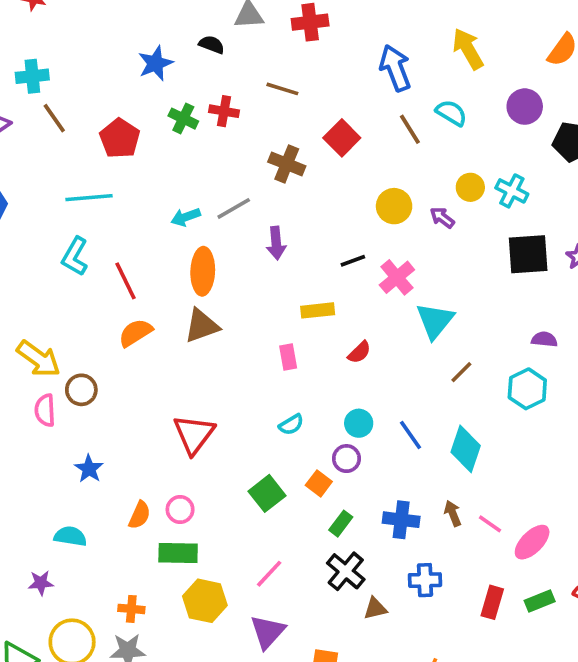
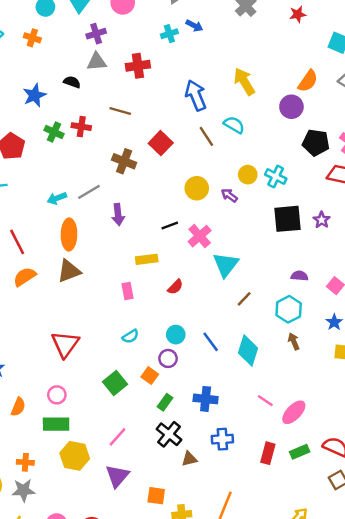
purple circle: (525, 107) -> (291, 107), moved
brown arrow: (453, 513) -> (294, 341), moved
orange semicircle: (140, 515) -> (18, 407), moved

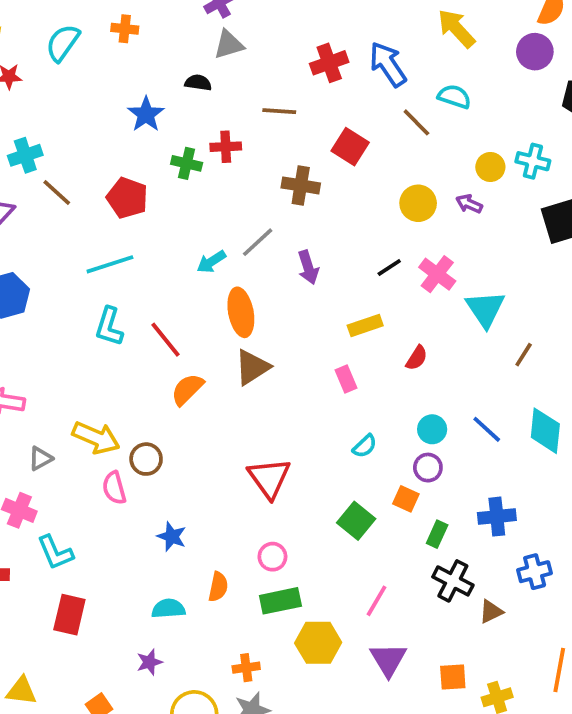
red cross: (138, 66) -> (329, 63), moved

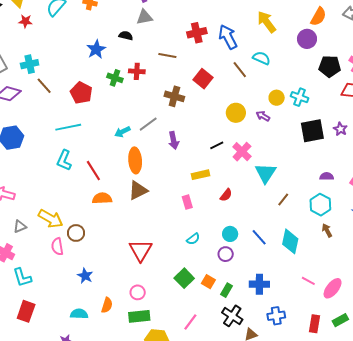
orange semicircle: (187, 389) -> (102, 198), turned 36
orange square: (406, 499) -> (208, 282), moved

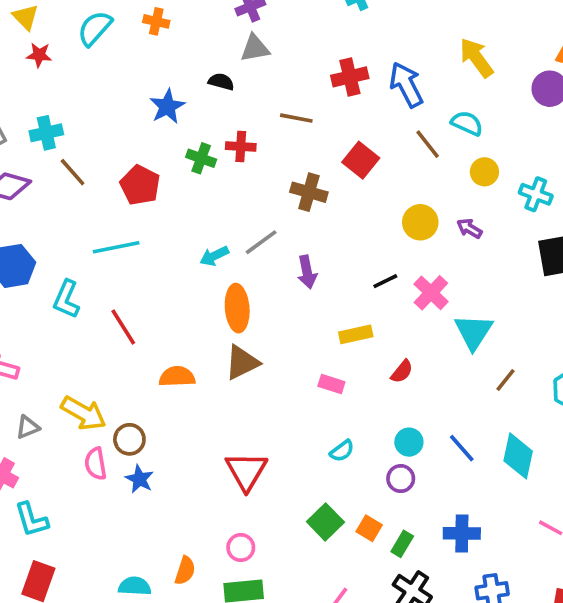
yellow circle: (277, 98) -> (484, 172), moved
cyan L-shape: (64, 160) -> (66, 299), moved
red line: (93, 171) -> (123, 327), moved
pink rectangle: (187, 202) -> (331, 384), turned -56
blue star: (85, 276) -> (139, 479), moved

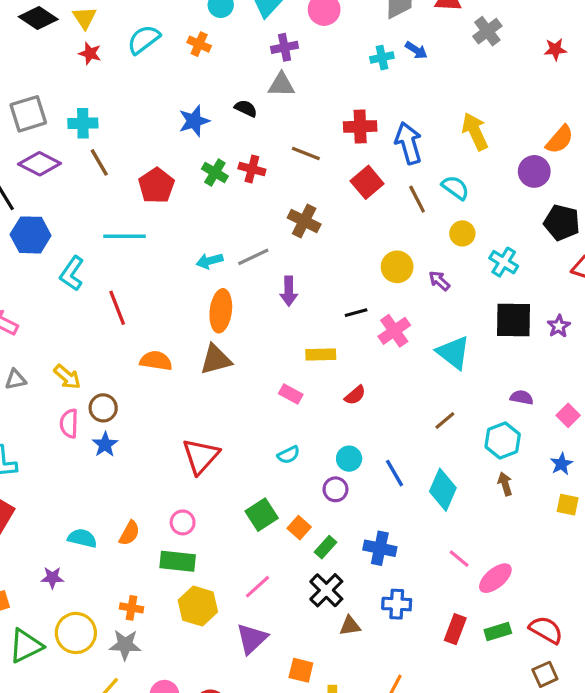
red square: (361, 160) -> (367, 182), moved
cyan triangle: (474, 332) -> (453, 353), moved, turned -36
yellow arrow: (84, 413) -> (67, 377), size x0.7

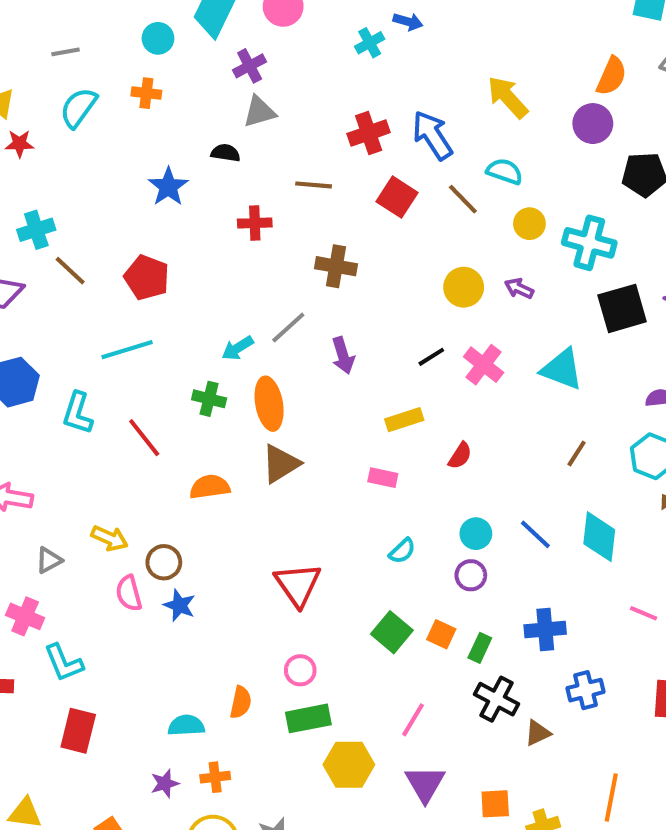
green cross: (215, 173) -> (209, 399), moved
cyan cross: (504, 262) -> (589, 243), size x1.4
orange cross: (131, 608) -> (215, 777), moved

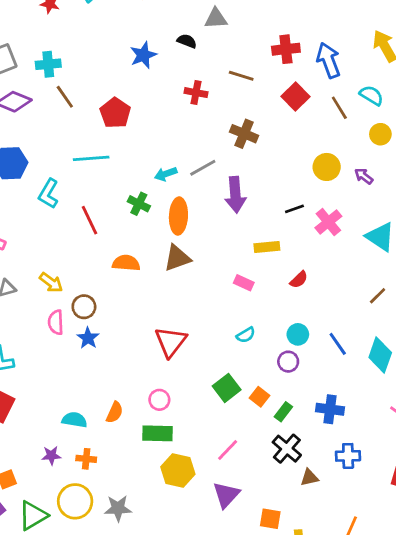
purple arrow: (343, 355) -> (235, 195), size x1.4

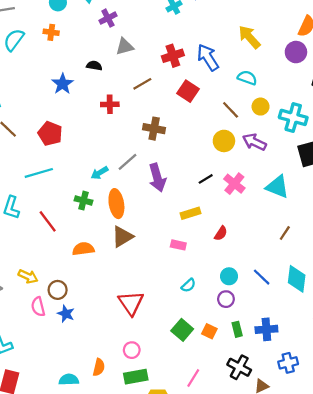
gray triangle: (216, 18) -> (125, 47), moved
brown line: (241, 76) -> (142, 84), turned -36
brown line: (339, 108) -> (231, 110), moved
purple arrow: (364, 176) -> (254, 142), size x1.5
green rectangle: (283, 412) -> (237, 329), moved, turned -40

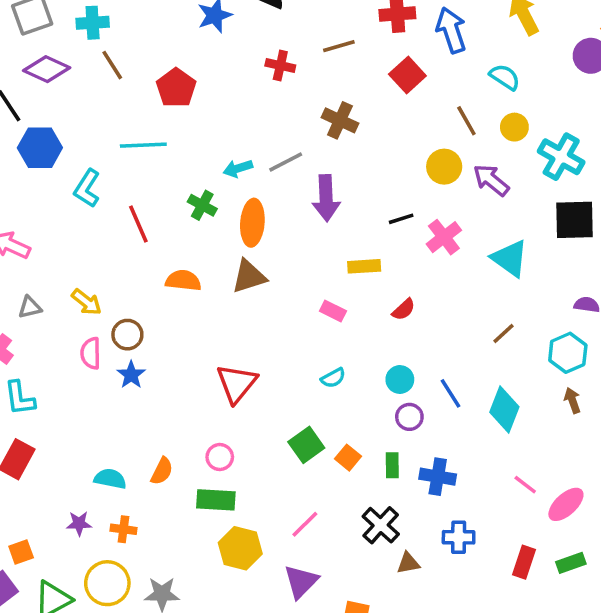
purple circle: (226, 299) -> (409, 417), moved

